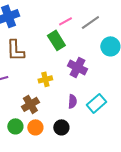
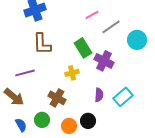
gray line: (90, 22) -> (111, 27), moved
green rectangle: (56, 40) -> (83, 48), moved
brown cross: (30, 104) -> (57, 98), turned -30
orange circle: (35, 127) -> (69, 126), moved

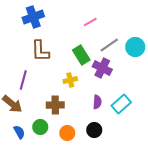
gray line: (111, 27) -> (109, 45), moved
purple line: (25, 73) -> (23, 80), turned -60
brown cross: (57, 98) -> (55, 105), turned -30
black circle: (88, 121) -> (94, 130), moved

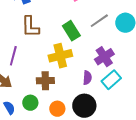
purple cross: (102, 68) -> (104, 57), moved, turned 30
yellow cross: (70, 80) -> (60, 56), size x1.6
black circle: (94, 130) -> (84, 106), size x1.5

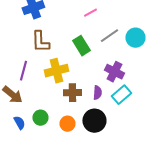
yellow cross: (60, 56) -> (56, 71), moved
purple cross: (104, 57) -> (114, 72), turned -30
brown cross: (45, 81) -> (72, 93), moved

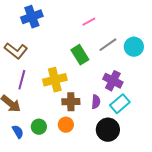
brown L-shape: (40, 42) -> (16, 51), moved, turned -50
black circle: (94, 121) -> (108, 130), moved
orange circle: (67, 124) -> (66, 125), moved

